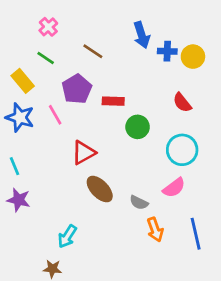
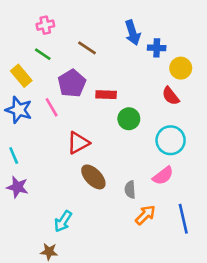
pink cross: (48, 27) -> (45, 25), turned 30
yellow circle: (193, 57) -> (181, 68), moved
gray semicircle: (139, 203) -> (130, 190), turned 60
orange arrow: (155, 230) -> (145, 215), turned -115

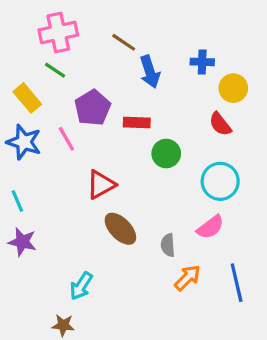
pink cross: (45, 25) -> (58, 32), size x1.6
blue arrow: (133, 33) -> (150, 72), moved
brown line: (87, 48) -> (124, 42), moved

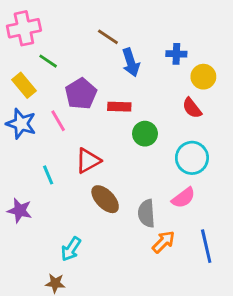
pink cross: (58, 32) -> (24, 28), moved
cyan line: (17, 201) -> (48, 175), moved
gray semicircle: (168, 245) -> (146, 213), size x1.4

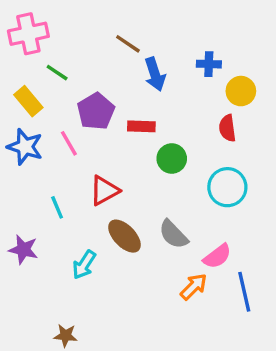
red semicircle: (192, 108) -> (227, 128), turned 30
pink semicircle: (183, 198) -> (217, 256), moved
gray semicircle: (146, 213) -> (173, 234), moved, turned -40
cyan arrow: (71, 249) -> (84, 265), moved

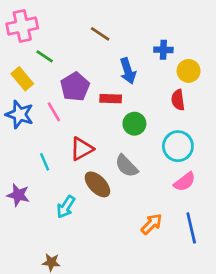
blue arrow: (155, 74) -> (128, 71), moved
gray semicircle: (173, 234) -> (126, 166), moved
pink semicircle: (217, 256) -> (185, 182), moved

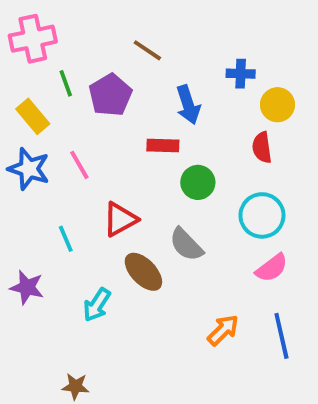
green line: (45, 56) -> (66, 83), turned 36
purple pentagon: (75, 87) -> (110, 95), moved

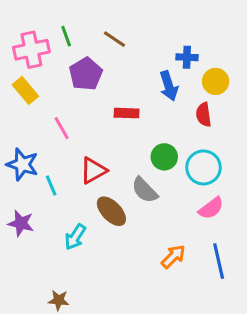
pink cross: (33, 39) -> (31, 50), moved
green line: (66, 83) -> (66, 36), moved
blue arrow: (188, 105) -> (169, 86), moved
blue star: (29, 169) -> (22, 164), moved
green circle: (198, 182) -> (164, 157), moved

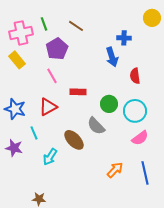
yellow circle: (216, 81) -> (152, 18), moved
red rectangle: (127, 113) -> (78, 92), moved
pink line: (62, 128) -> (52, 76), moved
red triangle: (93, 170) -> (48, 107), moved
cyan line: (51, 186) -> (34, 133), moved

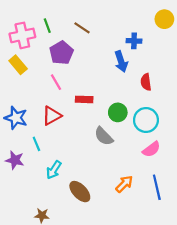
brown ellipse: (74, 140) -> (80, 192), moved

